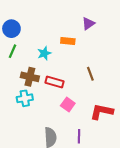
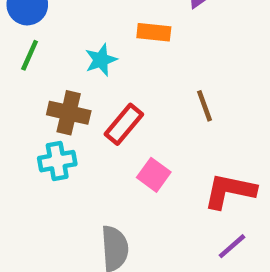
red rectangle: (54, 82) -> (124, 124), turned -66
purple line: (79, 136) -> (232, 246), moved, turned 48

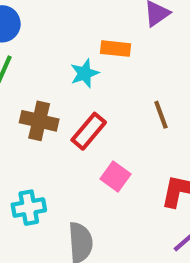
cyan star: (101, 60) -> (85, 73), moved
cyan cross: (57, 161) -> (29, 208), moved

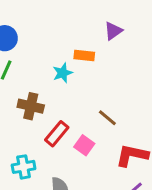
brown line: (161, 115) -> (107, 118), moved, turned -30
red rectangle: (89, 131) -> (57, 134), moved

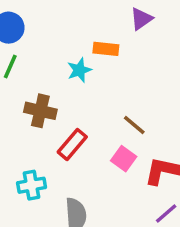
pink square: (84, 145) -> (124, 159), moved

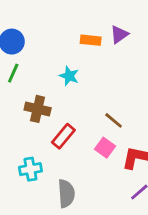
orange rectangle: (106, 49) -> (91, 40), moved
cyan star: (79, 70) -> (69, 76), turned -30

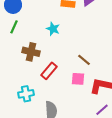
pink square: (105, 148) -> (78, 79), turned -32

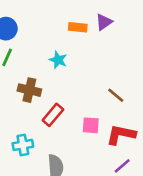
brown line: (84, 60) -> (116, 95), moved

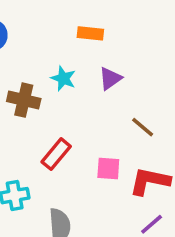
purple triangle: (104, 22) -> (110, 78), moved
brown cross: (29, 90) -> (24, 100), moved

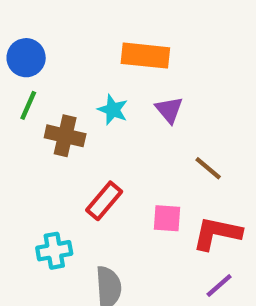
orange rectangle: (90, 33) -> (145, 56), size x1.5
purple triangle: (110, 78) -> (169, 110), turned -35

